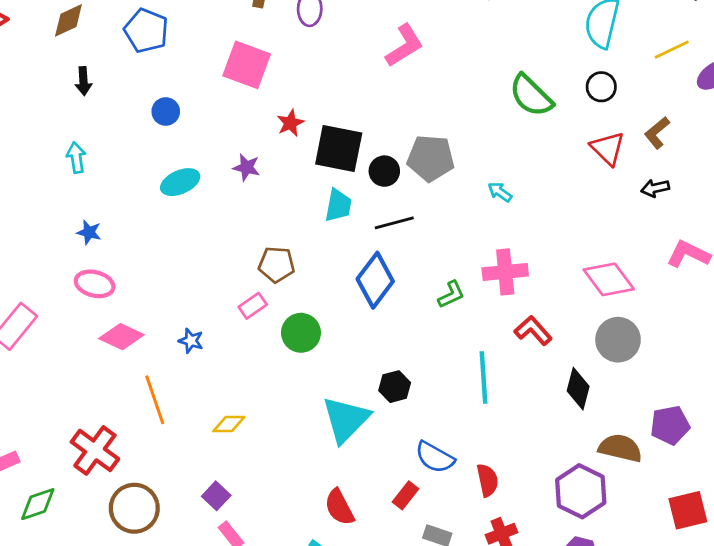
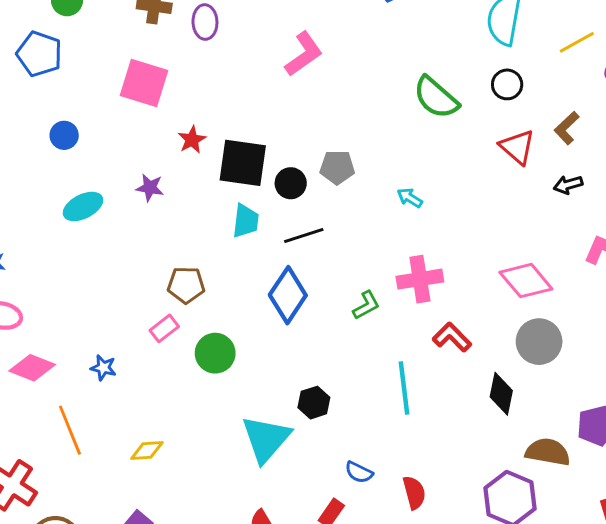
gray pentagon: (431, 158) -> (337, 167), size x0.7
blue semicircle: (435, 457) -> (359, 472), size x0.7

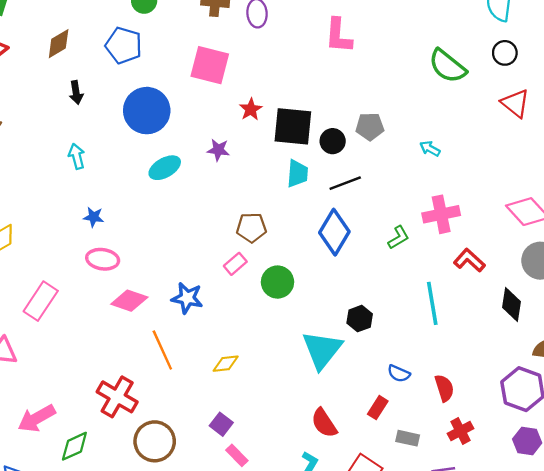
pink L-shape: (304, 54) -> (338, 36), turned 132
blue circle: (64, 135) -> (147, 111), size x2.0
blue star: (103, 368) -> (187, 298), size x1.5

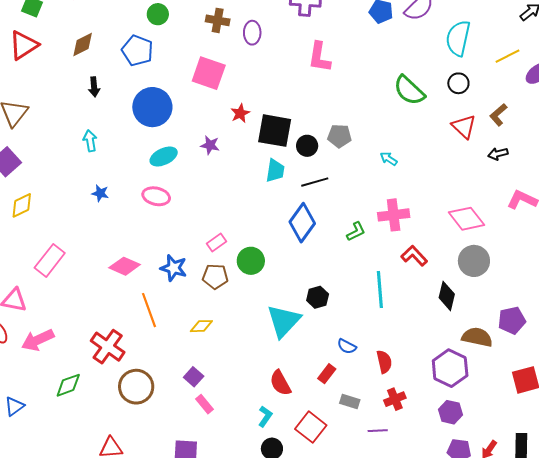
brown pentagon: (251, 228) -> (215, 276), moved
pink ellipse: (103, 259) -> (156, 196), moved
pink arrow: (37, 418) -> (38, 340), moved

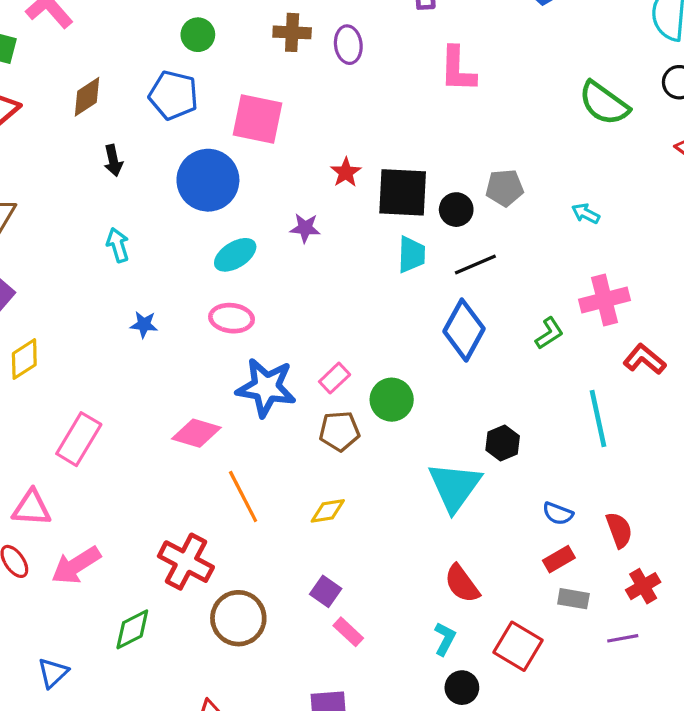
pink square: (209, 73) -> (257, 119), moved
blue star: (174, 268) -> (266, 387), moved, size x1.4
red rectangle: (327, 374) -> (559, 559), moved, turned 30

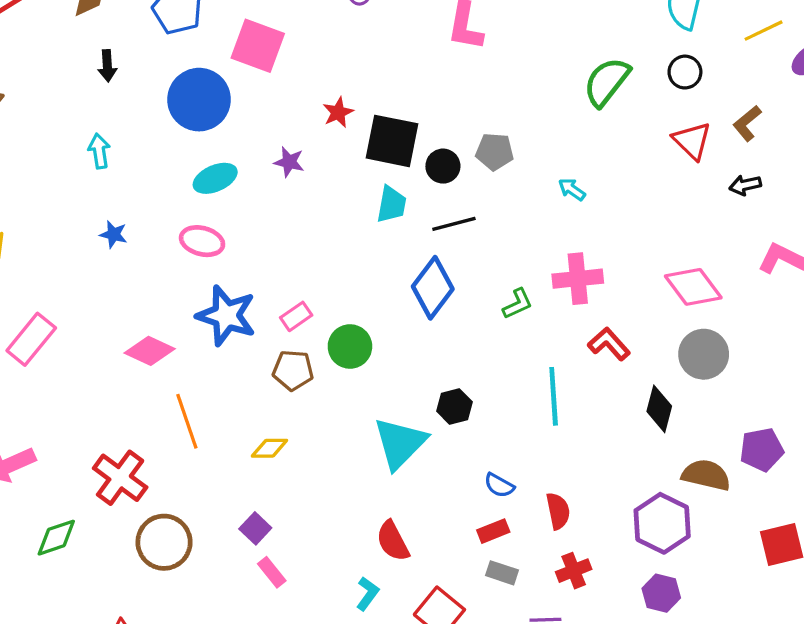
green semicircle: (604, 103) -> (607, 82), turned 84

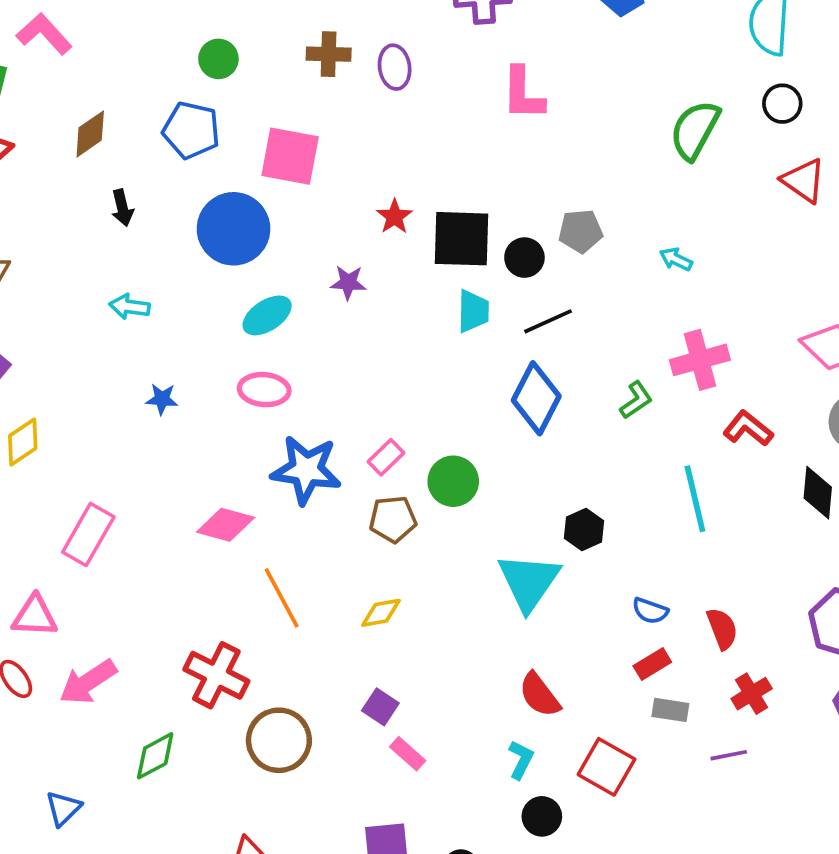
cyan arrow: (99, 151) -> (130, 307), turned -64

